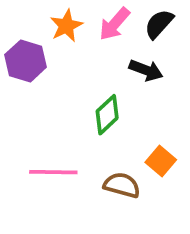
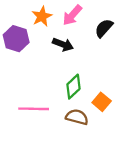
black semicircle: (159, 24) -> (104, 28), moved
black arrow: (146, 70) -> (63, 44), moved
green diamond: (107, 115) -> (73, 87), moved

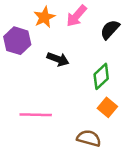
black arrow: (63, 44) -> (58, 59), moved
green diamond: (73, 87) -> (101, 76), moved
brown semicircle: (77, 117) -> (89, 138), moved

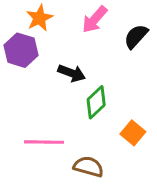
orange star: (44, 17) -> (39, 18), moved
green diamond: (101, 76) -> (96, 102), moved
brown semicircle: (89, 138) -> (88, 167), moved

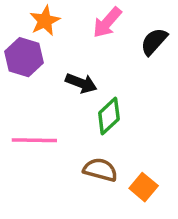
orange square: (133, 133) -> (144, 187), moved
pink line: (44, 142) -> (34, 140), moved
brown semicircle: (88, 167) -> (100, 170), moved

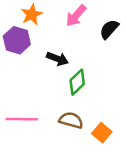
pink line: (34, 140) -> (22, 119), moved

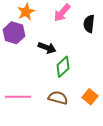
black semicircle: (109, 29) -> (89, 24), turned -36
orange square: (102, 133) -> (90, 97), moved

